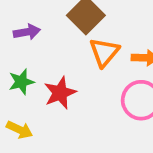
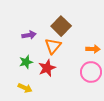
orange triangle: (104, 52) -> (53, 46), moved

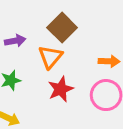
red star: (47, 68) -> (61, 89), moved

